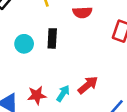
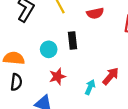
red star: (37, 95) -> (57, 76), moved

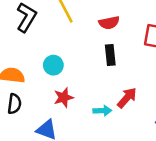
black rectangle: (72, 41) -> (110, 55), moved
cyan arrow: (90, 87) -> (102, 111), turned 64

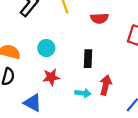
black rectangle: (110, 55) -> (88, 59), moved
red arrow: (127, 98) -> (106, 85), turned -36

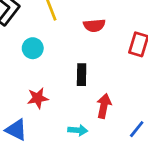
cyan circle: (46, 48) -> (33, 48), moved
cyan arrow: (83, 93) -> (78, 130), moved

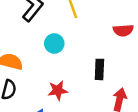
red semicircle: (94, 25) -> (123, 30), moved

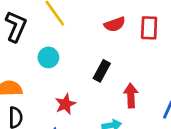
black rectangle: (99, 69) -> (102, 71), turned 42

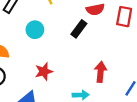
black rectangle: (102, 71) -> (79, 29), moved

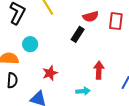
cyan circle: (35, 30) -> (30, 44), moved

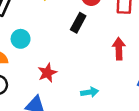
red arrow: (99, 70) -> (119, 49), moved

